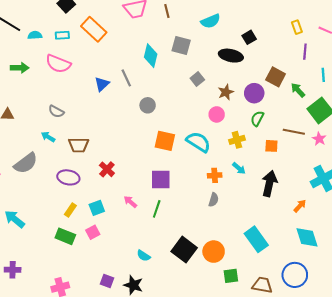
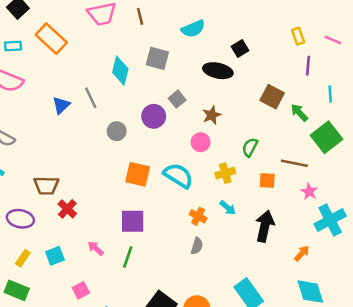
purple circle: (254, 93) -> (154, 116), moved
pink star: (319, 139) -> (309, 192), moved
brown trapezoid: (79, 145) -> (46, 185), moved
orange cross: (215, 175) -> (198, 216), turned 32
pink square: (93, 232) -> (81, 290), moved

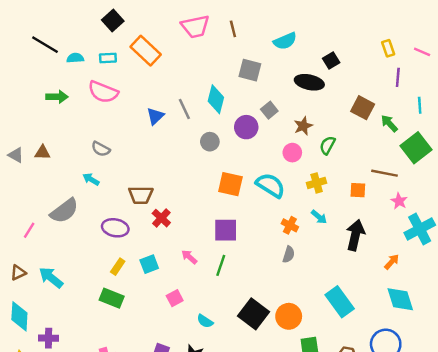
cyan diamond: (120, 71) -> (216, 99), moved
green semicircle: (250, 147) -> (327, 145), moved

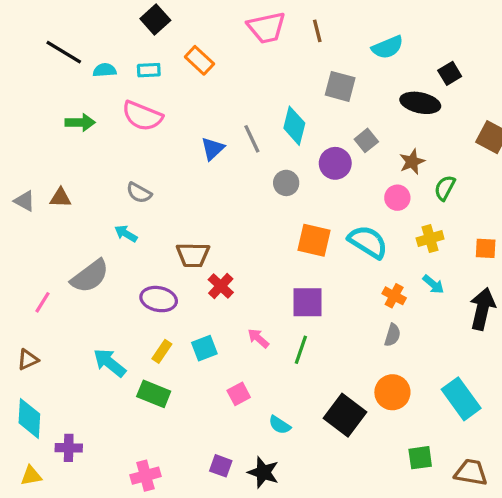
orange rectangle: (146, 51) -> (199, 60), size x0.7
cyan arrow: (51, 277) -> (110, 363), moved
orange circle: (289, 316) -> (392, 392), moved

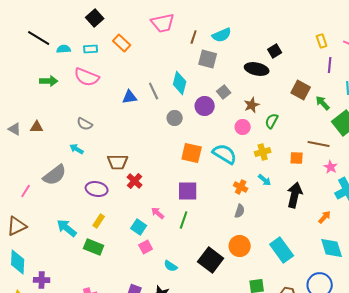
brown line: (317, 31) -> (194, 37), moved, turned 32
cyan semicircle: (388, 47) -> (222, 35), moved
blue triangle: (213, 149) -> (130, 97), turned 35
cyan square: (204, 348) -> (139, 227), moved, turned -35
brown triangle: (28, 360) -> (17, 226), size x1.5

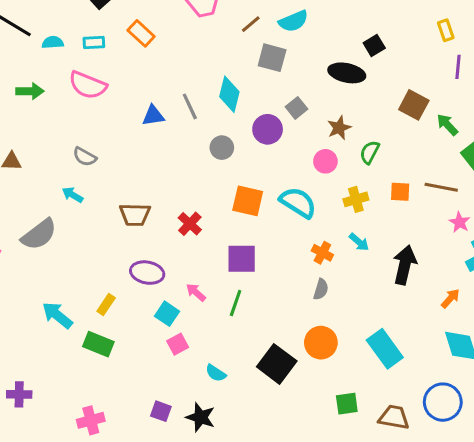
brown line: (194, 37) -> (251, 24), turned 32
orange square: (297, 158) -> (400, 192), moved
red cross: (135, 181) -> (190, 224), moved
purple ellipse: (97, 189) -> (147, 273), moved

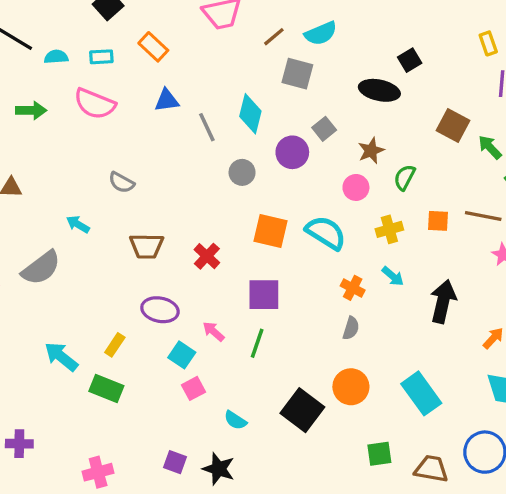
blue triangle: (153, 116) -> (167, 100), moved
gray semicircle: (85, 157) -> (121, 182), moved

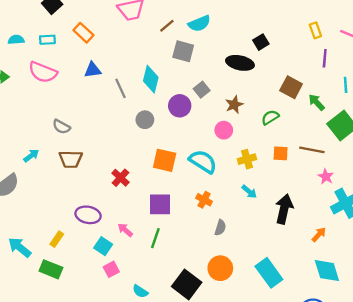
green semicircle: (405, 177) -> (270, 117), moved, turned 30
cyan arrow: (78, 224) -> (31, 156), turned 112
brown trapezoid: (147, 246) -> (71, 159), moved
orange cross: (353, 288) -> (204, 200), moved

